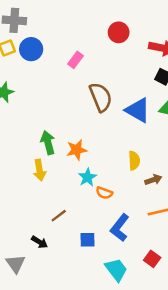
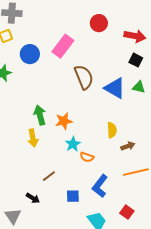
blue circle: (31, 49) -> (30, 54), moved
pink rectangle: (75, 60) -> (63, 46), size x1.6

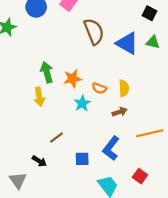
brown arrow: (128, 146) -> (120, 112), moved
orange semicircle: (87, 157) -> (99, 88), moved

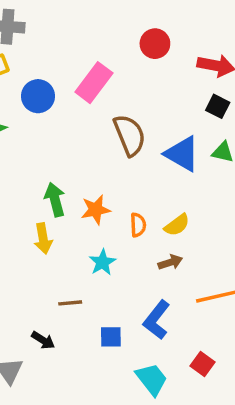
orange semicircle: (99, 88) -> (138, 225), turned -112
yellow semicircle: (124, 88) -> (177, 225), turned 56
cyan star: (82, 103) -> (102, 262), moved
brown line: (56, 138) -> (70, 303), turned 32

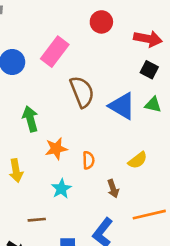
green arrow: (55, 200) -> (30, 119), moved
yellow semicircle: (177, 225) -> (138, 160), moved
brown arrow: (170, 262) -> (113, 189), turned 90

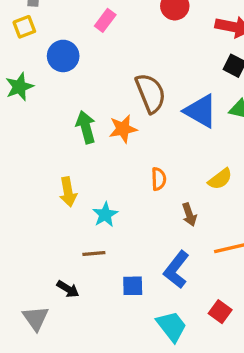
pink rectangle: (55, 52) -> (105, 20), moved, size x0.6
orange star: (56, 149) -> (123, 129), moved
cyan star: (61, 189) -> (105, 215), moved

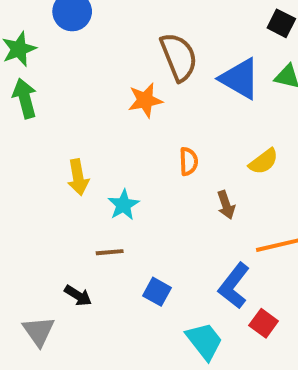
green arrow: (86, 127) -> (25, 98), moved
blue L-shape: (176, 270) -> (234, 286), moved
blue square: (133, 286) -> (157, 292), turned 30

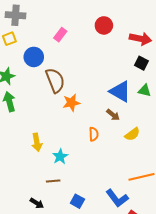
brown semicircle: (179, 57) -> (55, 80), moved
brown arrow: (226, 205) -> (113, 115), moved, turned -32
blue L-shape: (234, 286) -> (117, 198), turned -75

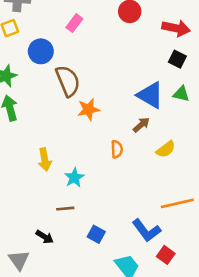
brown arrow: (113, 115) -> (141, 125), turned -80

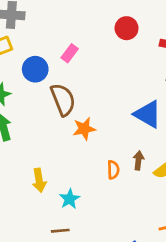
pink rectangle: (74, 23) -> (70, 53), moved
brown arrow: (141, 125) -> (138, 161), moved, turned -42

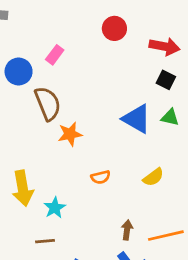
brown arrow: (138, 161) -> (127, 230), moved
orange semicircle: (113, 170) -> (101, 177), turned 78
yellow arrow: (39, 180) -> (23, 188), size x1.4

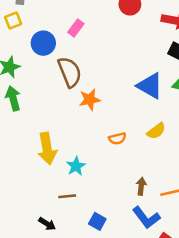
yellow semicircle: (153, 177) -> (156, 131), moved

